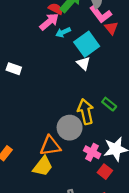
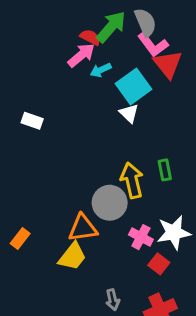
red triangle: (111, 28) -> (168, 64), size x1.5
green rectangle: (109, 104) -> (165, 170), turned 40

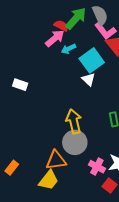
yellow arrow: (132, 180) -> (74, 121), moved

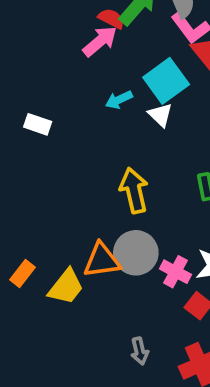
cyan arrow: (69, 49) -> (119, 100), moved
gray circle: (75, 142) -> (136, 253), moved
yellow trapezoid: (49, 180) -> (66, 287), moved

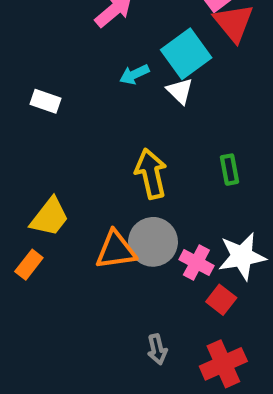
yellow trapezoid: (66, 287) -> (50, 217), moved

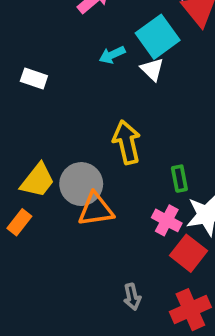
green rectangle: (230, 170) -> (179, 179), moved
gray circle: (153, 242) -> (81, 184), moved
red square: (221, 300) -> (189, 253), size x1.4

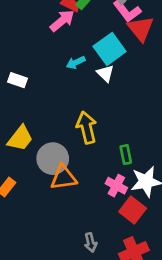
yellow trapezoid: (38, 180) -> (20, 138), moved

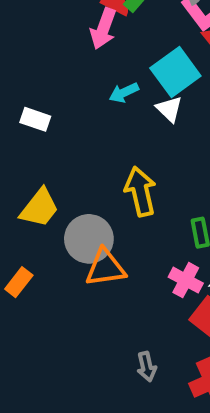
pink arrow: (62, 21) -> (103, 29), turned 150

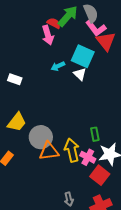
pink arrow: (103, 29) -> (48, 35), turned -36
cyan square: (175, 72) -> (83, 56), turned -30
yellow arrow: (140, 191) -> (72, 150), moved

